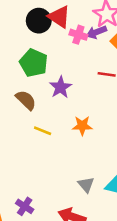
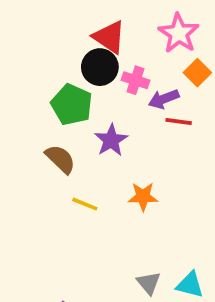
black circle: (39, 21) -> (100, 67), moved
purple arrow: (96, 32) -> (164, 99), moved
pink cross: (78, 35) -> (136, 80), moved

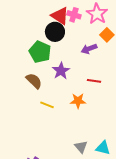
pink cross: (136, 80) -> (74, 15), moved
red line: (179, 121) -> (94, 81), moved

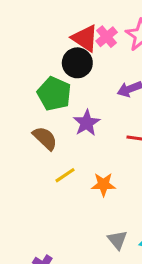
pink cross: (74, 15) -> (107, 37), turned 32
orange star: (78, 101) -> (103, 184), moved
yellow line: (47, 105) -> (65, 175), turned -56

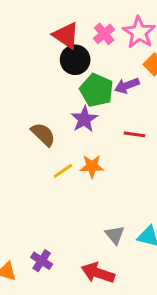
red triangle: (85, 38) -> (66, 35), moved
green pentagon: (54, 94) -> (96, 90), moved
orange star: (103, 184) -> (92, 166), moved

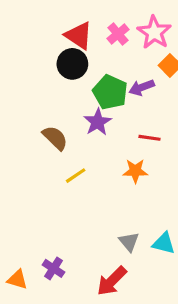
black circle: (75, 60) -> (72, 64), moved
orange star: (92, 166) -> (135, 171), moved
red arrow: (98, 273) -> (112, 281), turned -64

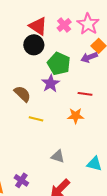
purple arrow: (142, 87) -> (89, 57), moved
yellow line: (76, 176) -> (36, 119), turned 48
gray triangle: (129, 242) -> (58, 156), moved, turned -32

